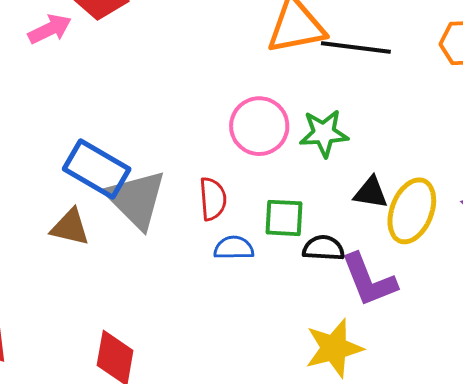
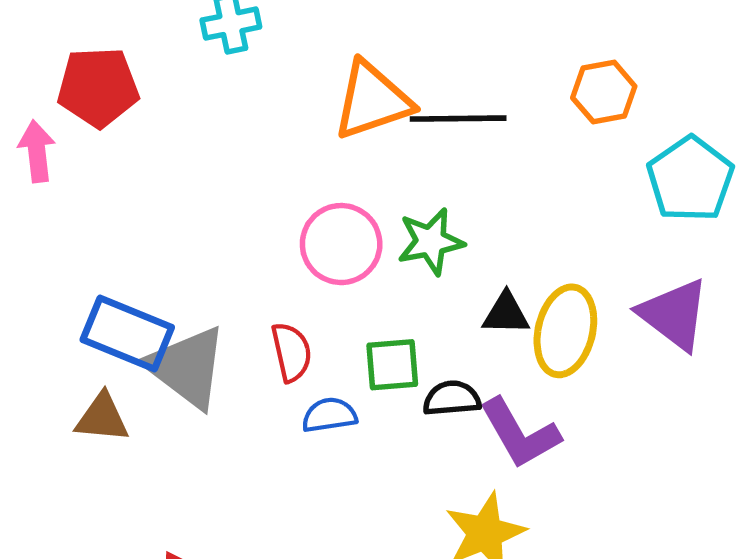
pink arrow: (50, 29) -> (37, 151), turned -63

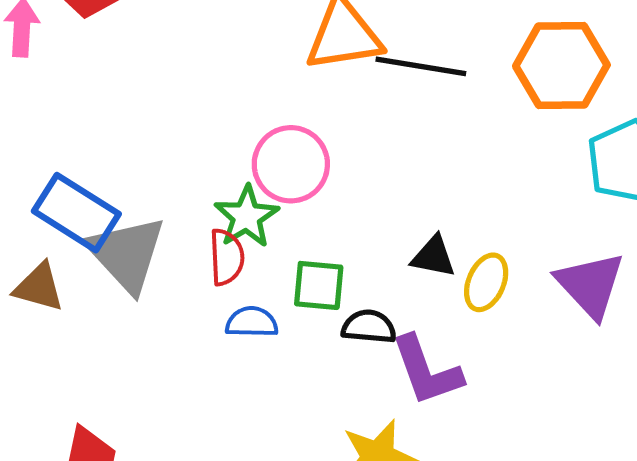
orange hexagon: (604, 92) -> (561, 65), size x1.5
green star: (431, 242) -> (247, 217), moved, turned -30
yellow ellipse: (565, 331) -> (486, 282), size x0.7

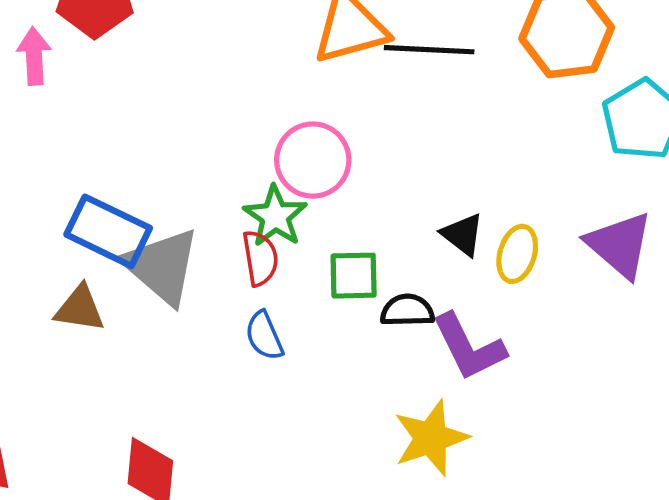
black triangle: (433, 256) -> (463, 234), turned 33
blue semicircle: (252, 322) -> (264, 336), moved, turned -108

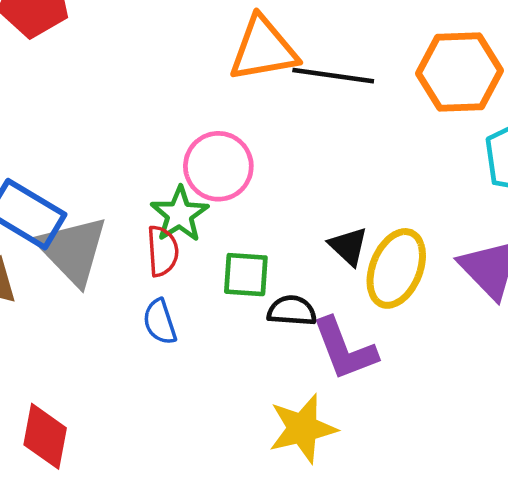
yellow ellipse: (517, 254) -> (396, 268), size x1.5

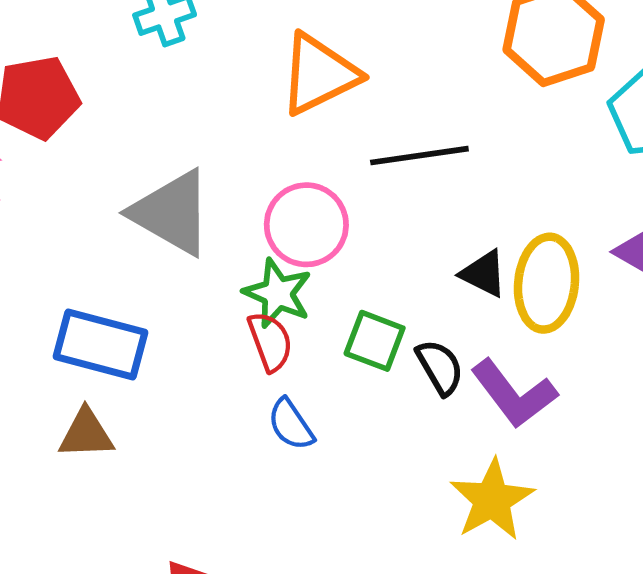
black line: (333, 76) -> (419, 156), moved
gray triangle: (72, 250) -> (172, 213), moved
green square: (246, 275) -> (375, 341), turned 33
black semicircle: (292, 311) -> (440, 367), turned 72

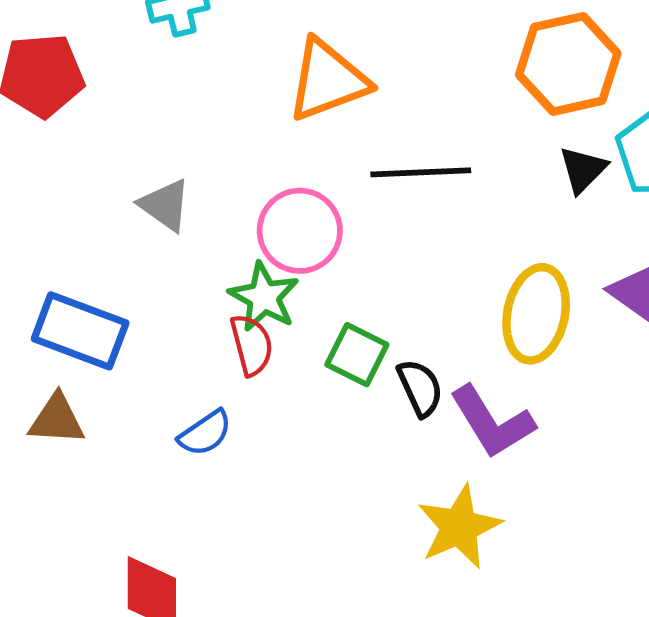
gray triangle: (172, 213) -> (165, 205), size x0.6
black triangle: (484, 274) -> (583, 170), moved, turned 42
blue semicircle: (291, 424) -> (205, 433), moved, turned -96

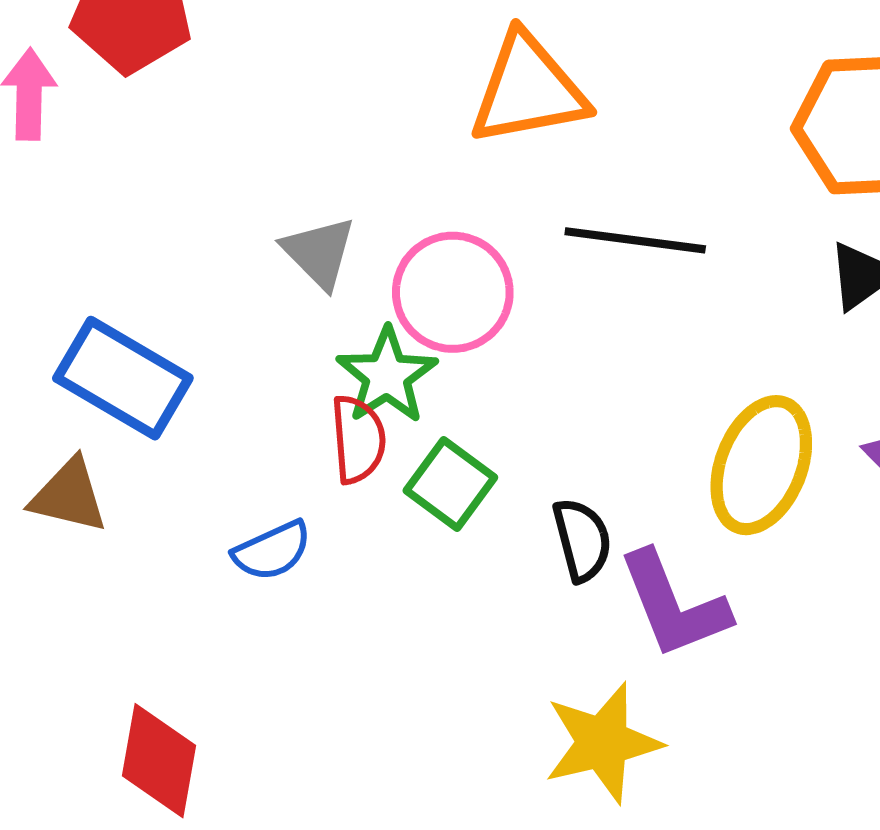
gray triangle: (165, 205) -> (319, 252), moved
green square: (357, 355) -> (450, 484), moved

